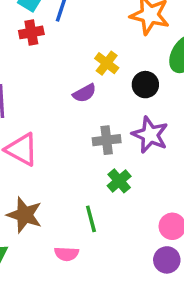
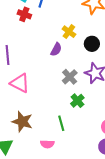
red cross: (31, 32) -> (24, 14), turned 32
purple semicircle: (84, 93) -> (56, 49), turned -32
gray cross: (107, 140) -> (70, 77), turned -35

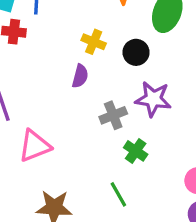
gray cross: (70, 77) -> (113, 115), turned 35
pink triangle: (20, 83) -> (35, 146), turned -35

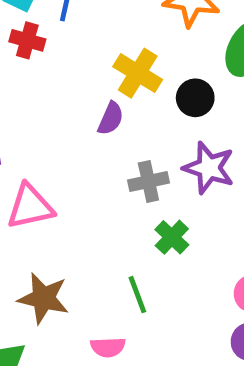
yellow cross: (94, 42) -> (138, 73), size x1.4

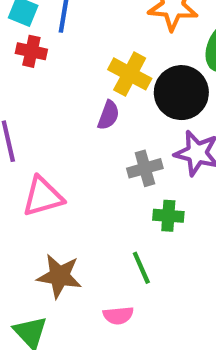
black circle: (195, 98) -> (181, 93), size x1.6
green cross: (172, 237) -> (168, 216), turned -36

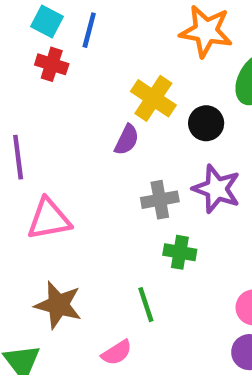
black circle: (181, 93) -> (206, 123), size x0.6
pink semicircle: (118, 315) -> (117, 353), turned -32

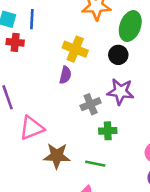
black circle: (206, 123) -> (118, 55), moved
brown star: (58, 305) -> (57, 156), moved
green line: (146, 305) -> (95, 164), turned -48

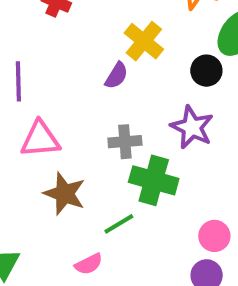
gray cross: (91, 104) -> (125, 142), moved
green cross: (108, 131) -> (154, 180), size x1.6
green line: (95, 164) -> (119, 224), turned -60

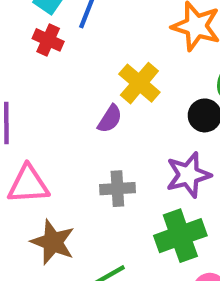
purple star: (192, 127) -> (188, 175), turned 30
green cross: (154, 180) -> (180, 236), moved, turned -36

